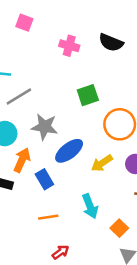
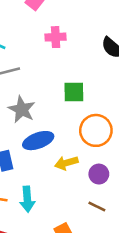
pink cross: (69, 46) -> (56, 37), moved, turned -36
cyan arrow: (90, 206) -> (27, 199), moved

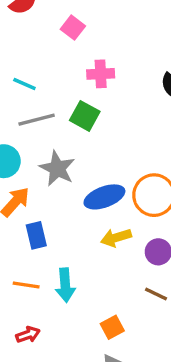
green square: (74, 92) -> (85, 116), moved, turned 30
blue ellipse: (38, 141) -> (104, 197), moved

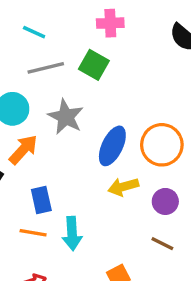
blue ellipse: (104, 197) -> (112, 146), turned -45
blue rectangle: (36, 235) -> (41, 200), moved

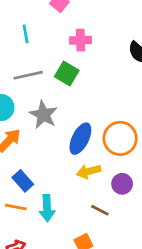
cyan line: (34, 32) -> (26, 34), moved, turned 54
blue rectangle: (41, 200) -> (23, 181), turned -30
brown line: (162, 244) -> (100, 210), moved

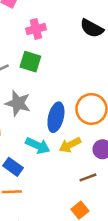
cyan arrow: (47, 208) -> (38, 146), moved, turned -50
brown line: (100, 210) -> (88, 177), turned -35

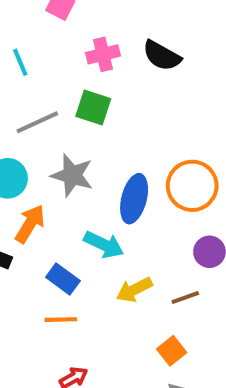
black semicircle: (92, 28) -> (162, 56), moved
yellow arrow: (70, 145) -> (134, 290), moved

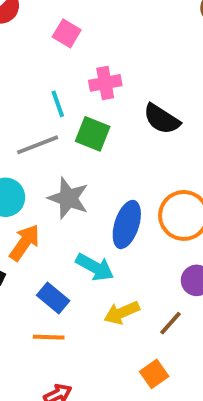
black semicircle: (162, 56) -> (162, 119), moved
cyan line: (20, 62) -> (58, 104), moved
brown line: (185, 297) -> (170, 323), turned -32

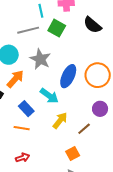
yellow arrow: (122, 313) -> (60, 120), turned 144

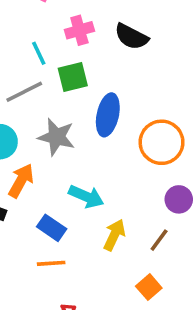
black semicircle: (92, 25) -> (131, 37), moved
green square: (57, 28) -> (73, 77), turned -30
blue ellipse: (68, 76) -> (108, 115), moved

